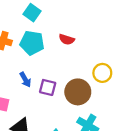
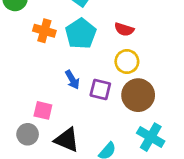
cyan pentagon: (32, 43) -> (81, 34), turned 30
yellow circle: (102, 73) -> (127, 62), moved

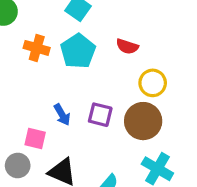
yellow circle: (127, 62) -> (153, 83), moved
blue arrow: (72, 80) -> (62, 115), moved

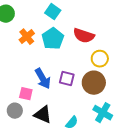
red semicircle: (127, 46) -> (84, 36), size x1.5
orange cross: (37, 48) -> (27, 37), turned 35
blue arrow: (62, 115) -> (43, 79), size x1.5

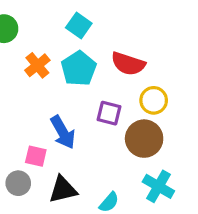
purple square: (67, 79) -> (109, 113), moved
black triangle: (43, 115) -> (63, 190), turned -36

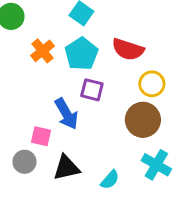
purple square: (109, 113) -> (92, 90), moved

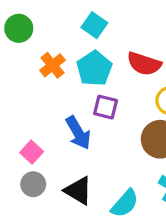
pink square: (41, 136) -> (32, 152), moved, turned 30
black triangle: (66, 168) -> (78, 191), turned 44
cyan semicircle: (110, 180) -> (125, 203), size x1.4

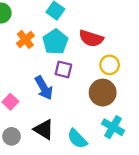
gray circle: (33, 184) -> (12, 136), moved
cyan semicircle: (125, 203) -> (77, 139), turned 95

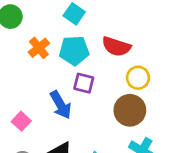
cyan pentagon: (55, 42) -> (74, 51), turned 30

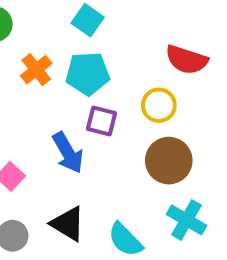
red semicircle: (116, 46) -> (187, 60), moved
yellow circle: (138, 78) -> (159, 105), moved

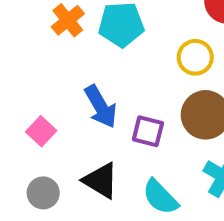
purple square: (101, 121) -> (148, 131), moved

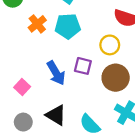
purple square: (148, 131) -> (83, 66), moved

